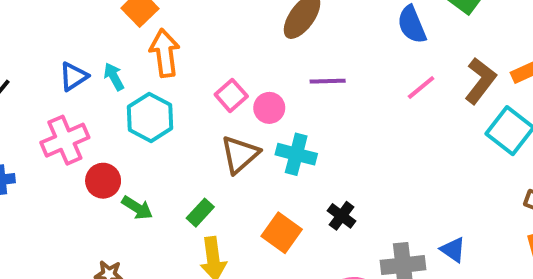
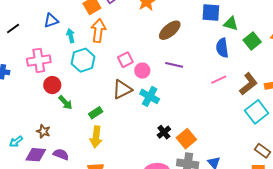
blue triangle: (74, 76) -> (51, 21), moved
orange square: (282, 233) -> (186, 139), moved

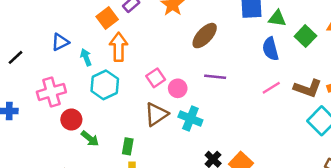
brown L-shape: (248, 84) -> (308, 88), turned 65
green rectangle: (96, 113) -> (128, 146), turned -40

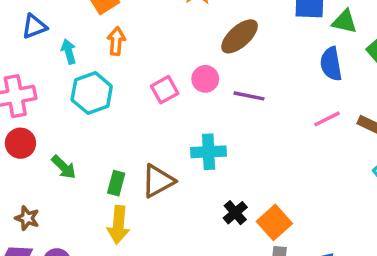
orange arrow: (119, 47) -> (116, 41), size x0.7
pink circle: (178, 88) -> (205, 79), moved
brown triangle: (156, 114) -> (158, 181), moved
cyan cross: (190, 118) -> (209, 152), turned -30
red circle: (71, 120) -> (20, 143), moved

